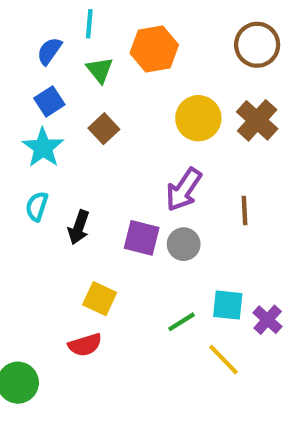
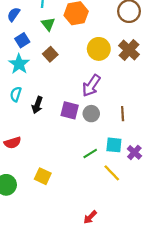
blue semicircle: (49, 51) -> (14, 14), moved
brown line: (245, 211) -> (123, 114), moved
yellow square: (100, 299) -> (43, 176), moved
red semicircle: (85, 345) -> (13, 143), moved

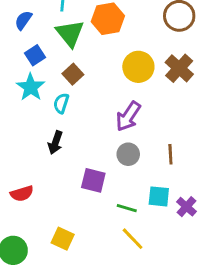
green triangle: (48, 24) -> (70, 33), size x1.5
cyan semicircle: (16, 94) -> (61, 103), moved
purple square: (70, 110) -> (93, 180), moved
green line: (90, 154) -> (127, 208), turned 48
yellow line: (112, 173) -> (133, 239), moved

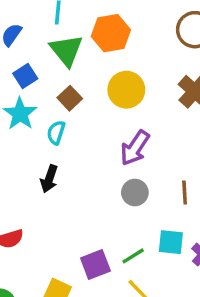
yellow circle: (138, 67) -> (126, 90), moved
purple square: (93, 180) -> (95, 264), moved, turned -35
green line: (127, 208) -> (133, 256), turned -48

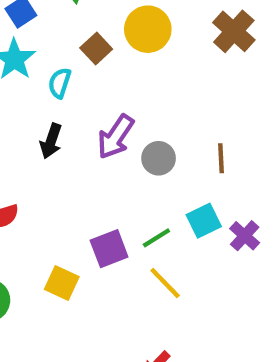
brown square: (70, 98) -> (96, 49), moved
purple arrow: (135, 148) -> (116, 137), moved
cyan square: (171, 242) -> (204, 221), turned -32

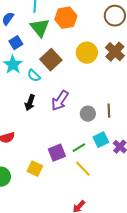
yellow circle: (148, 29) -> (87, 53), moved
brown square: (96, 49) -> (51, 60), size x1.5
cyan semicircle: (60, 83) -> (34, 76), turned -64
gray circle: (159, 158) -> (88, 114), moved

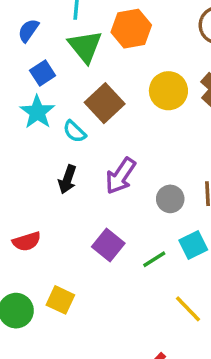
purple square: (57, 153) -> (108, 245), moved, turned -30
yellow square: (35, 169) -> (60, 300), moved
yellow line: (83, 169) -> (188, 309), moved

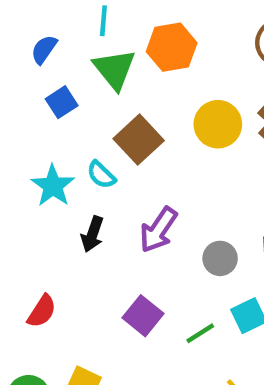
cyan star: (37, 112) -> (53, 186), moved
red semicircle: (27, 241) -> (42, 311), turned -40

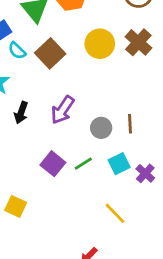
cyan semicircle: (101, 175) -> (17, 51), moved
green line: (200, 333) -> (83, 164), moved

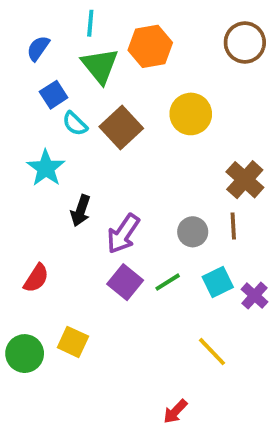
brown cross: (138, 42) -> (245, 180), moved
purple arrow: (63, 110) -> (123, 234), moved

